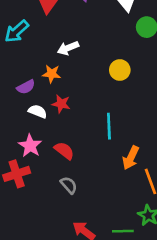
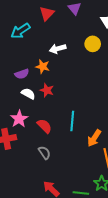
yellow circle: (120, 70) -> (93, 44), moved
cyan line: (109, 126) -> (72, 121), moved

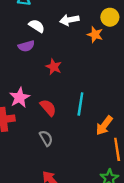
orange star: (43, 67) -> (95, 35), moved
white semicircle: (28, 94) -> (37, 26), moved

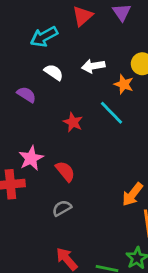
purple semicircle: (26, 46) -> (26, 95), moved, turned -133
cyan line: (80, 104) -> (111, 113), moved, turned -55
gray semicircle: (46, 138) -> (62, 208), turned -91

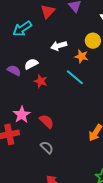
white semicircle: (54, 72) -> (31, 64), moved, turned -56
red star: (73, 122) -> (41, 81), moved
gray semicircle: (62, 208) -> (47, 147), turned 80

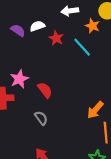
red star: (41, 81) -> (56, 38), moved

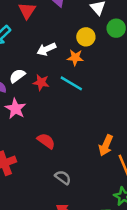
pink star: (19, 79) -> (15, 109), moved
gray semicircle: (41, 118) -> (63, 177), moved

